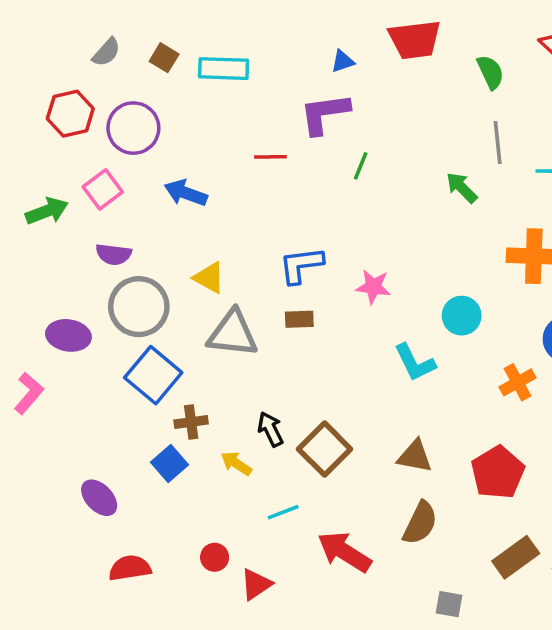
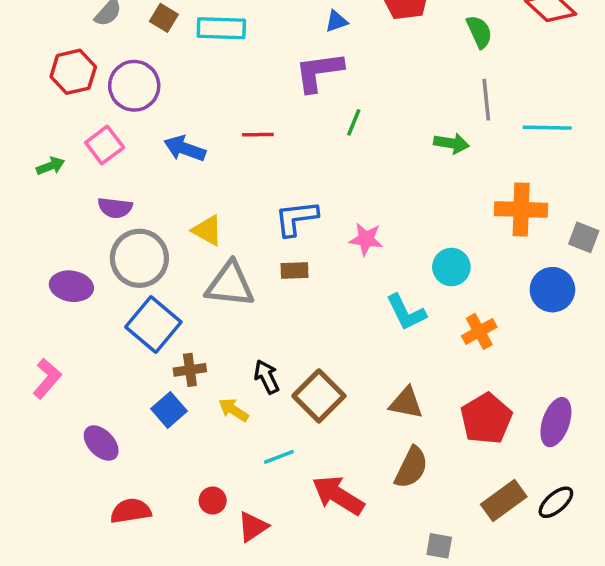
red line: (270, 157) -> (258, 135), moved
green arrow: (462, 188) -> (451, 143), turned 144
green arrow: (47, 211) -> (51, 166), size x0.7
orange cross: (518, 382) -> (479, 331), moved
pink L-shape: (29, 393) -> (47, 379), moved

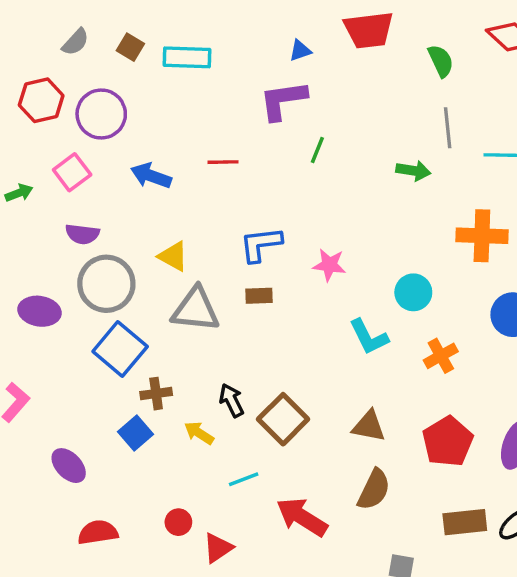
brown rectangle: (504, 501) -> (465, 522), turned 30

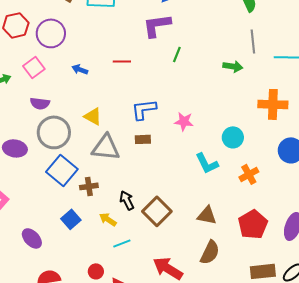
blue arrow: (151, 176) -> (80, 69), size x0.7
brown cross: (156, 394) -> (89, 186), moved
cyan line: (244, 479) -> (122, 243), moved

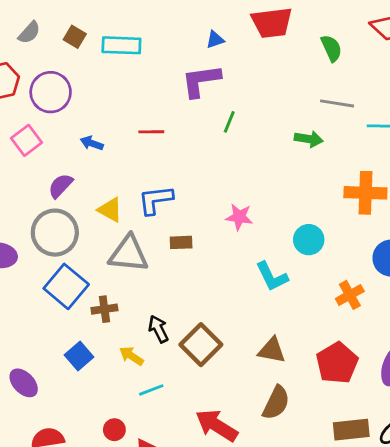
gray line: (253, 41) -> (337, 103), turned -75
purple semicircle: (40, 103) -> (61, 186), moved, turned 126
blue L-shape: (144, 109) -> (156, 200), moved
orange cross: (249, 174) -> (350, 295), moved

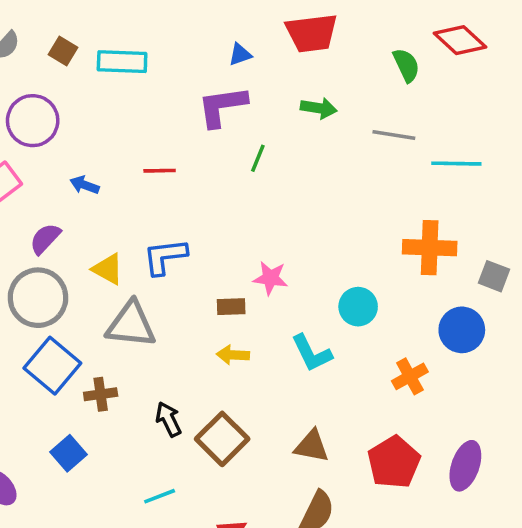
green semicircle: (331, 48) -> (406, 65), moved
green arrow: (309, 139) -> (319, 108), moved
brown rectangle: (181, 242) -> (231, 307), moved
yellow arrow: (131, 356) -> (233, 355), moved, turned -30

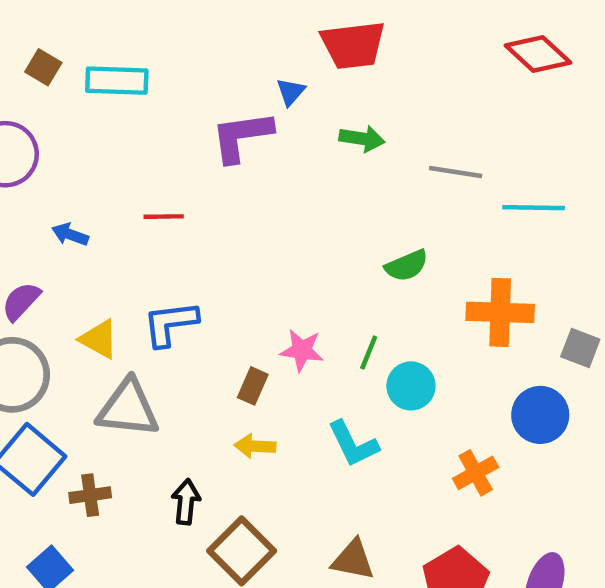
blue triangle: (240, 54) -> (291, 92), moved, turned -30
green semicircle: (406, 65) -> (407, 266), moved, turned 92
green line: (258, 158) -> (369, 353), moved
brown rectangle: (231, 307) -> (253, 386), turned -64
black arrow: (169, 419) -> (186, 502), moved, turned 32

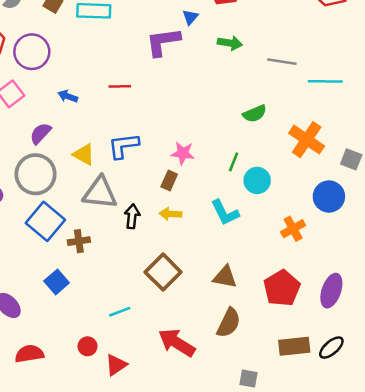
orange cross: (500, 312) -> (307, 140), turned 32
pink star: (302, 350) -> (183, 153), moved
black arrow: (186, 502) -> (132, 216), moved

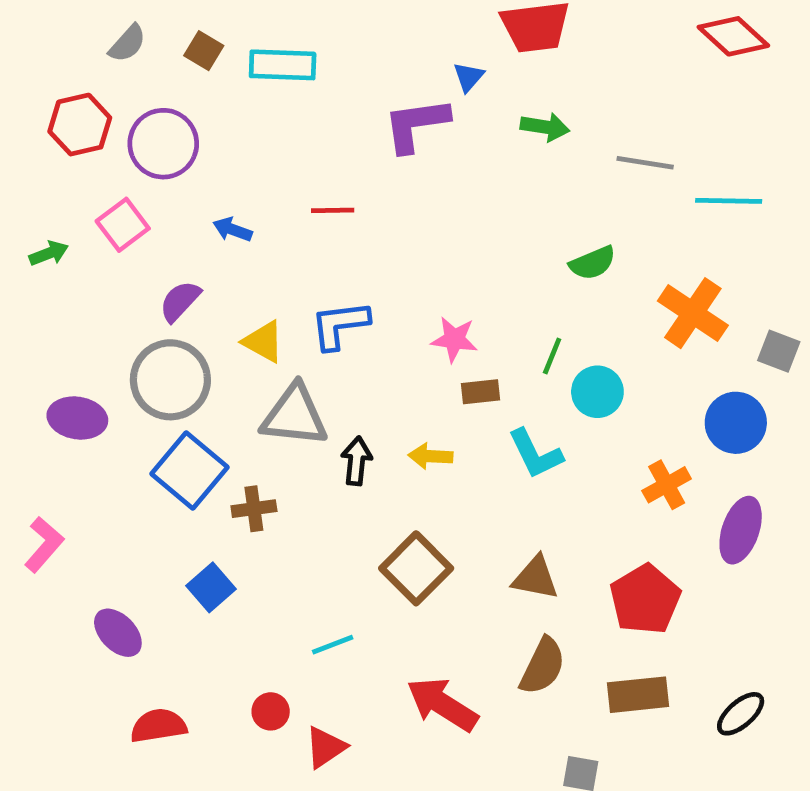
brown rectangle: (169, 180) -> (481, 392), moved, turned 60
purple ellipse: (331, 291) -> (741, 530), moved
brown rectangle: (294, 346) -> (638, 695), moved

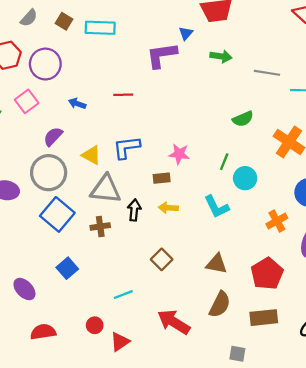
brown rectangle: (481, 392) -> (162, 178), moved
brown cross: (254, 509) -> (100, 226), moved
brown square: (416, 568) -> (162, 259), size x0.7

